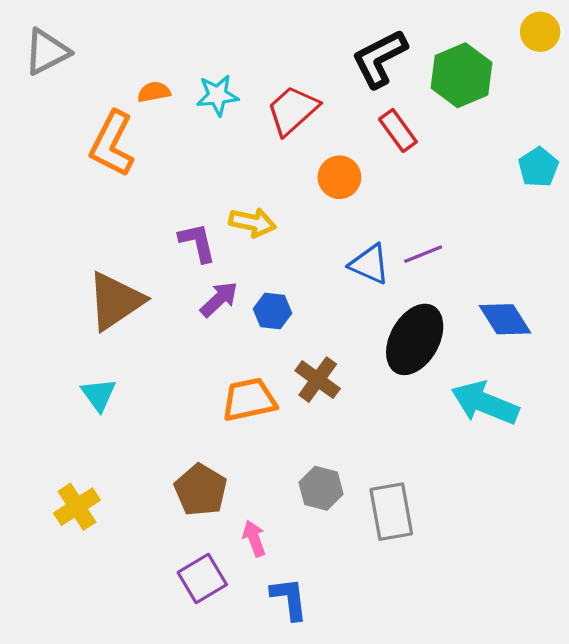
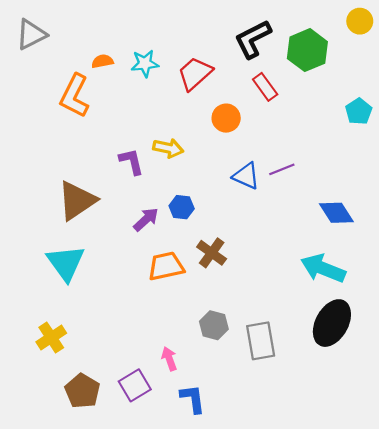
purple arrow: (219, 299) -> (146, 219), moved
black ellipse: (415, 339) -> (332, 323), moved
cyan triangle: (99, 395) -> (66, 263), size x1.6
brown pentagon: (201, 490) -> (82, 391), moved

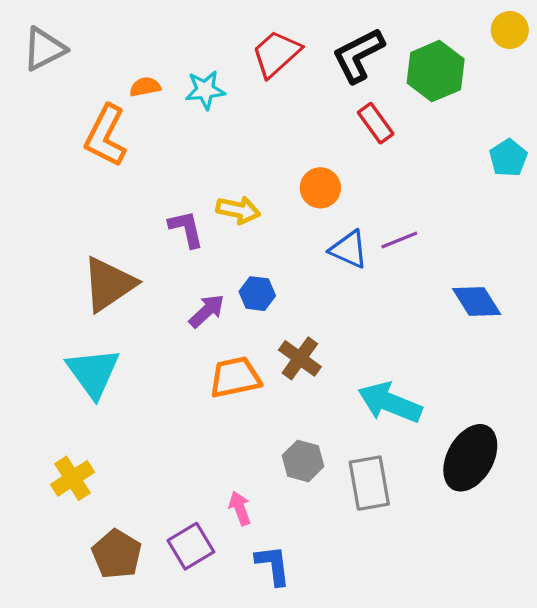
red trapezoid: (195, 73) -> (276, 54), moved
orange circle: (226, 118) -> (320, 188), moved
cyan arrow: (323, 268) -> (390, 403), moved

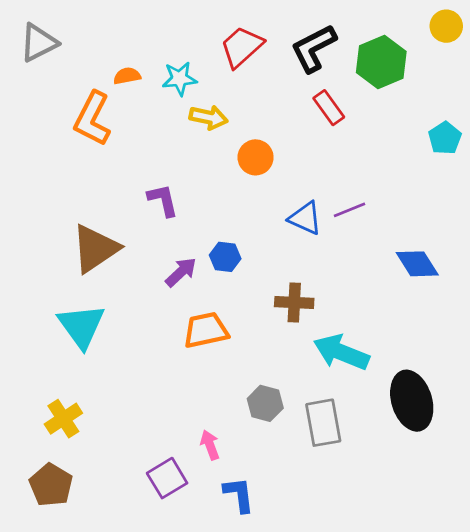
orange circle: (320, 188) -> (256, 157), moved
yellow arrow: (238, 210) -> (209, 117), moved
brown cross: (300, 358) -> (294, 303), moved, turned -33
black ellipse: (470, 458) -> (412, 401), turned -46
brown pentagon: (117, 554) -> (51, 485), moved

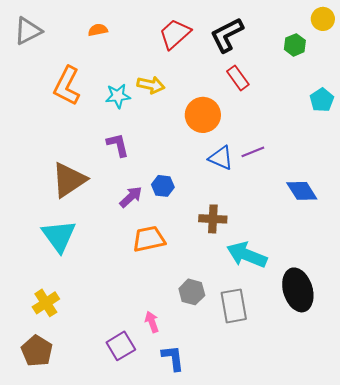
green hexagon: (381, 62) -> (295, 45), moved, size x0.6
orange semicircle: (127, 76) -> (98, 30), moved
cyan star: (180, 79) -> (118, 96), moved
orange circle: (256, 157) -> (203, 115), moved, size x1.4

